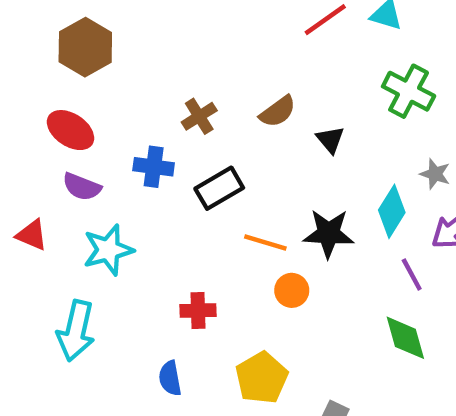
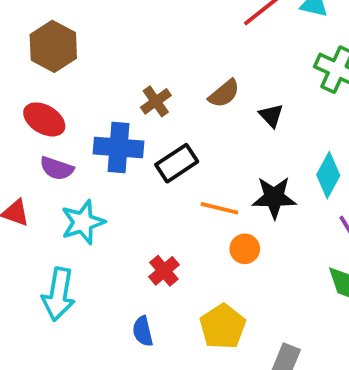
blue cross: (154, 167) -> (118, 148), size x1.4
red cross: (198, 310) -> (164, 271), turned -36

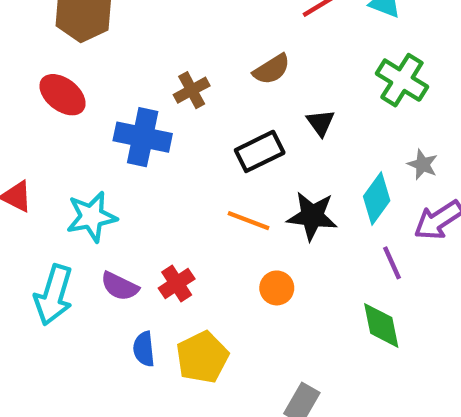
brown semicircle: (224, 94) -> (272, 69), moved
black rectangle: (177, 163) -> (260, 151), moved
purple semicircle: (57, 168) -> (120, 286), moved
orange circle: (245, 249) -> (277, 288), moved
yellow pentagon: (223, 327) -> (202, 357), moved

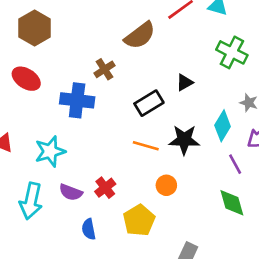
brown semicircle: (272, 69) -> (140, 35), moved, size x1.4
black triangle: (321, 123) -> (185, 83), turned 42
yellow pentagon: (202, 357) -> (139, 220), moved

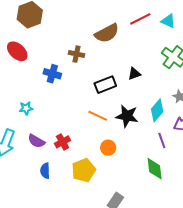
brown cross: (104, 69) -> (76, 54), turned 35
blue cross: (77, 100) -> (52, 74), size x0.7
cyan star: (50, 151) -> (26, 108), size x0.6

